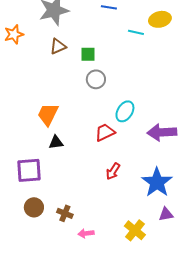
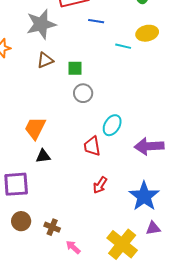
red trapezoid: (105, 132) -> (92, 146), turned -75
yellow cross: (135, 230) -> (122, 244), size x1.4
pink arrow: (86, 233) -> (73, 247), turned 49

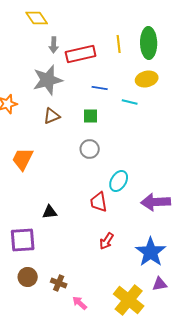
blue line: (96, 21) -> (100, 88), moved
yellow ellipse: (147, 33) -> (147, 79), moved
green square: (75, 68) -> (91, 116), moved
orange trapezoid: (35, 128) -> (23, 159), moved

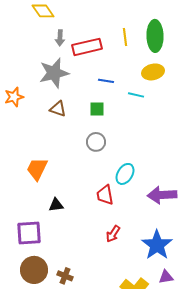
brown triangle: (52, 116) -> (58, 109), turned 42
orange trapezoid: (23, 159) -> (37, 169), moved
brown circle: (28, 277) -> (34, 270), size x1.4

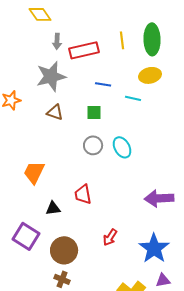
cyan ellipse: (125, 174) -> (122, 147), moved, turned -60
red trapezoid: (105, 195) -> (83, 194), moved
purple square: (29, 233) -> (26, 236), turned 36
brown circle: (34, 270) -> (64, 250), moved

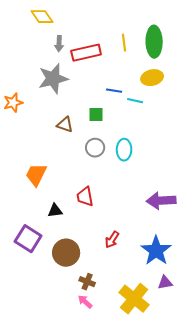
blue line: (103, 84) -> (114, 91), moved
brown triangle: (55, 112) -> (65, 125), moved
cyan ellipse: (122, 147) -> (124, 150), turned 30
brown cross: (62, 279) -> (87, 282), moved

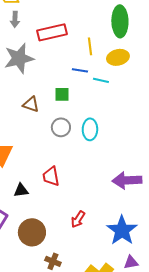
yellow line: (124, 43) -> (90, 46), moved
gray arrow: (59, 44) -> (15, 19), moved

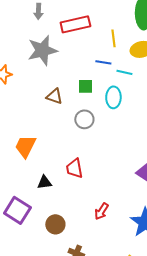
cyan ellipse: (90, 129) -> (113, 97), moved
brown circle: (32, 232) -> (55, 224), size x0.7

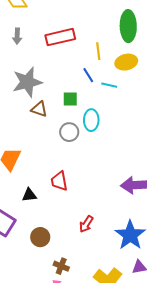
gray arrow: (38, 11) -> (17, 36), moved
gray star: (42, 50) -> (27, 82), moved
blue line: (103, 62) -> (88, 75), turned 49
cyan ellipse: (113, 97) -> (91, 120), moved

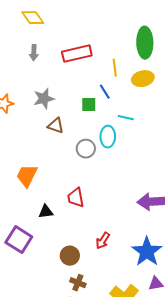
gray star: (27, 82) -> (44, 99), size x0.7
cyan line: (109, 85) -> (126, 118), moved
green square: (70, 99) -> (89, 105), moved
brown circle: (40, 237) -> (70, 256), moved

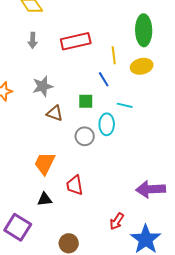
green square: (89, 105) -> (86, 101), moved
orange trapezoid: (27, 176) -> (45, 163), moved
red arrow: (103, 241) -> (117, 221), moved

